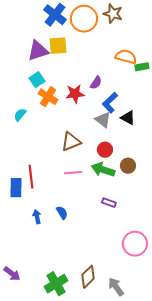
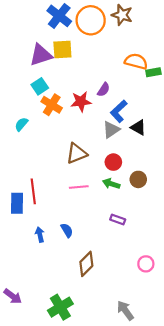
gray triangle: (103, 120) -> (111, 130), turned 48
green arrow: (103, 170) -> (111, 184), size x0.7
pink circle: (135, 244) -> (146, 264), size x0.6
brown diamond: (88, 277) -> (86, 264), moved

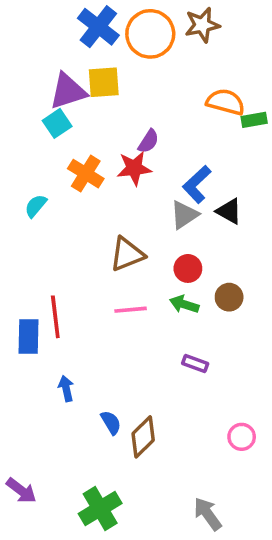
brown star: (122, 15) -> (202, 25), turned -30
cyan square: (40, 86) -> (57, 123), moved
purple semicircle: (104, 90) -> (148, 141), moved
blue semicircle: (67, 230) -> (111, 423), moved

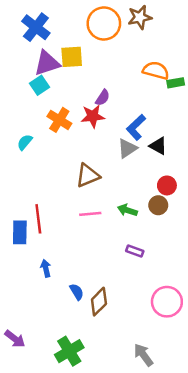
blue cross: (98, 27) -> (36, 27), moved
red circle: (188, 268) -> (167, 185), moved
pink circle: (242, 437) -> (167, 302), size x1.6

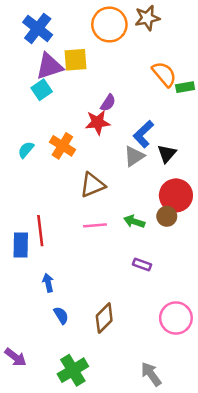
orange semicircle: (156, 70) -> (164, 74), turned 35
orange cross: (59, 120) -> (62, 146), moved
black triangle: (158, 146) -> (167, 154), turned 42
red circle: (167, 185) -> (176, 195), size x1.6
blue semicircle: (77, 292) -> (61, 315), moved

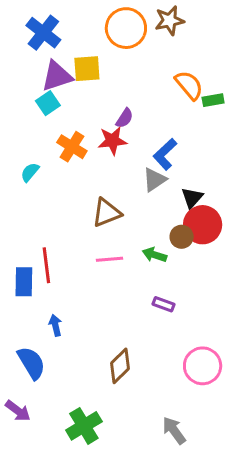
orange cross: (62, 146) -> (72, 147), moved
black triangle: (167, 154) -> (192, 198), moved
brown circle: (167, 216) -> (182, 237), moved
blue semicircle: (61, 315) -> (31, 363), moved, size x1.6

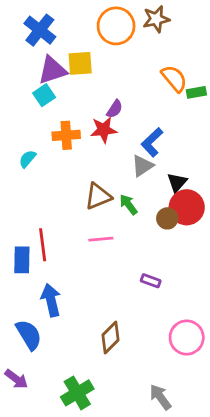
orange cross: (72, 147) -> (66, 135), turned -36
green arrow: (154, 255) -> (129, 205), moved, turned 35
blue arrow: (55, 325) -> (51, 300), size x1.6

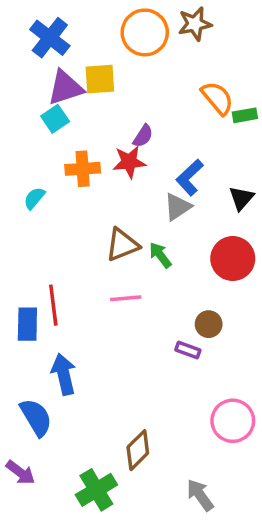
black triangle: (177, 182) -> (241, 198), moved
brown circle: (167, 218) -> (209, 324), moved
brown diamond: (110, 338) -> (138, 450), moved

